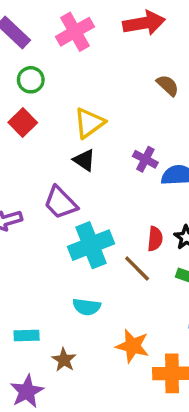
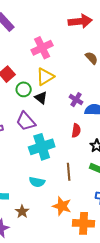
pink cross: (75, 32) -> (42, 48), moved
green circle: (31, 80) -> (24, 89), moved
red semicircle: (155, 239) -> (76, 131), moved
brown line: (137, 269) -> (69, 172), moved, turned 36

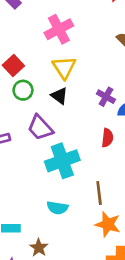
yellow triangle: (45, 77) -> (64, 67), turned -30
green circle: (24, 89) -> (23, 90), moved
orange star: (62, 206) -> (108, 224), moved

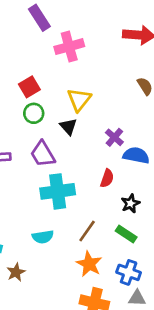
pink cross: (59, 29) -> (69, 47), moved
brown line: (99, 193) -> (87, 231), turned 30
cyan semicircle: (57, 208) -> (43, 237), turned -30

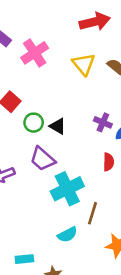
yellow triangle: (79, 100) -> (84, 64), moved
green circle: (34, 113) -> (34, 123), moved
brown line: (87, 231) -> (92, 213), moved

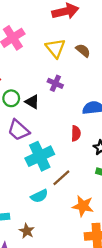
purple cross: (103, 122) -> (55, 83), moved
brown line: (92, 213) -> (61, 178), turned 30

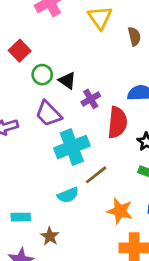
brown semicircle: (83, 50) -> (134, 36), moved, turned 32
purple cross: (55, 83) -> (91, 99), moved, turned 32
red semicircle: (76, 133) -> (117, 122), size x1.6

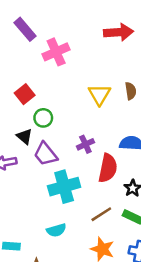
yellow triangle: (100, 18) -> (99, 95), moved
black triangle: (67, 81) -> (24, 137), moved
brown line: (96, 175) -> (101, 214), moved

